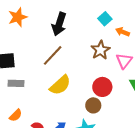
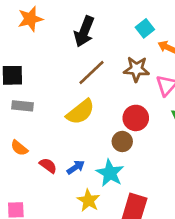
brown star: (100, 50) -> (136, 69), turned 30
brown line: (53, 55) -> (92, 72), moved
orange semicircle: (16, 115) -> (19, 148), turned 80

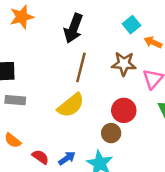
brown line: (92, 72) -> (81, 67), turned -32

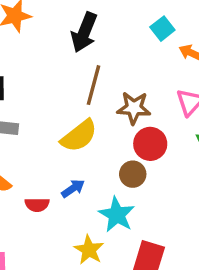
brown star: (124, 64) -> (134, 108), moved
red semicircle: (40, 157) -> (37, 205), turned 144
blue arrow: (67, 158) -> (73, 188), moved

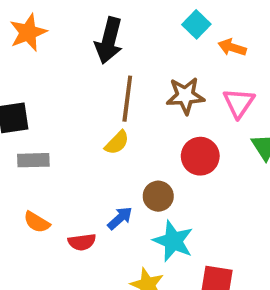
brown star: (134, 108) -> (185, 96), moved
yellow semicircle: (79, 136) -> (117, 143), moved, size x0.6
brown circle: (133, 174) -> (158, 196), moved

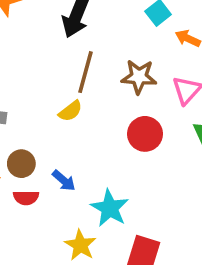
brown circle: (158, 196) -> (21, 164), moved
blue arrow: (120, 218) -> (64, 181), turned 75

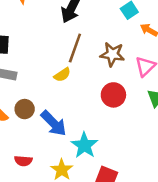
blue arrow: (64, 181) -> (54, 123), size x1.6
red semicircle: (26, 198) -> (23, 161), moved

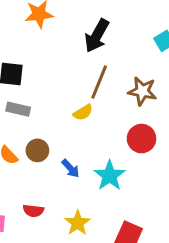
blue arrow: (54, 123) -> (70, 168), size x0.6
cyan star: (84, 145) -> (110, 176), moved

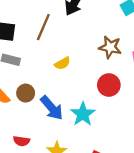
brown line: (99, 82) -> (43, 27), moved
blue arrow: (70, 168) -> (52, 108), size x1.6

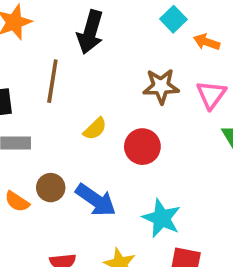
red circle: (109, 85) -> (142, 147), moved
cyan star: (83, 114) -> (162, 218), moved

